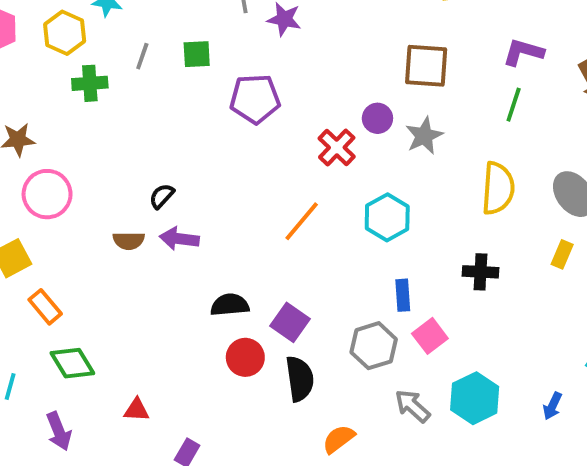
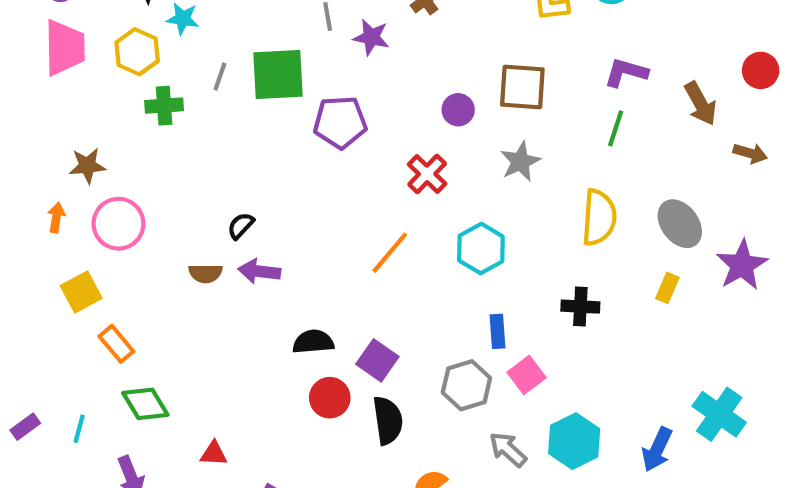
green square: (197, 54) -> (278, 75), size x1.8
purple circle: (377, 118) -> (458, 110), moved
blue arrow: (552, 406) -> (657, 449), size x1.5

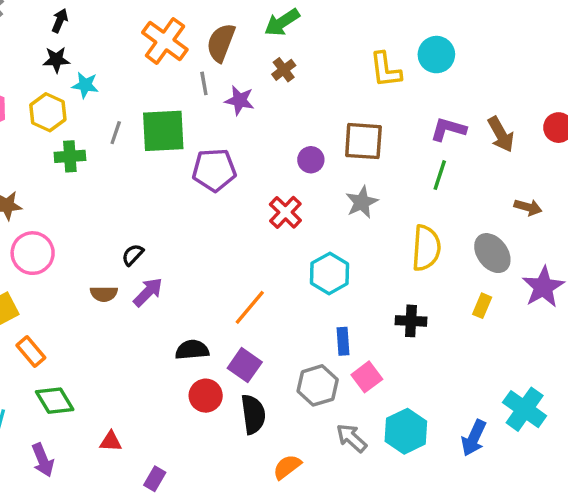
brown arrow: (701, 104) -> (501, 134), moved
brown arrow: (750, 153) -> (528, 207), moved
orange line: (390, 253) -> (250, 307), moved
purple arrow: (259, 271) -> (148, 292), turned 128

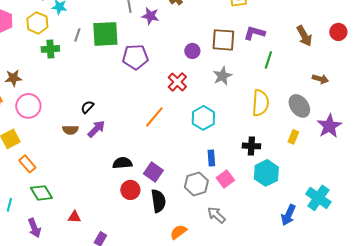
purple L-shape: (448, 129) -> (254, 33), moved
orange line: (250, 307) -> (154, 117), moved
cyan hexagon: (406, 431) -> (266, 173), moved

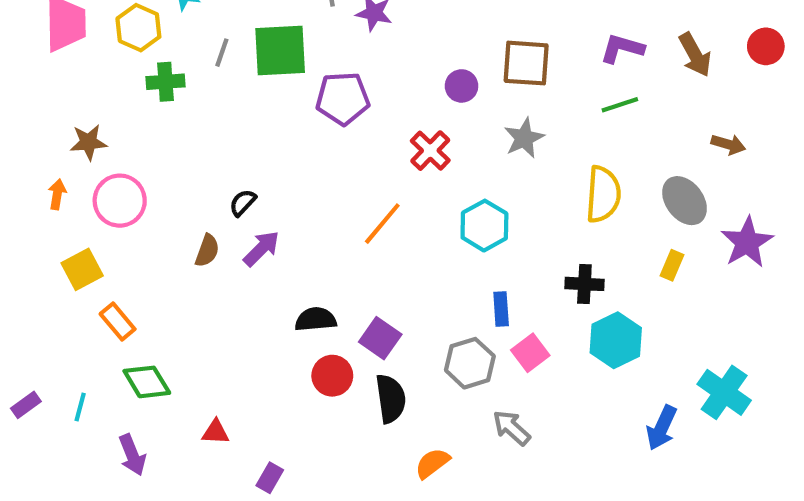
purple L-shape: (254, 33) -> (622, 48), moved
green line: (268, 60) -> (620, 105), turned 54
brown semicircle: (70, 130) -> (207, 251), turned -70

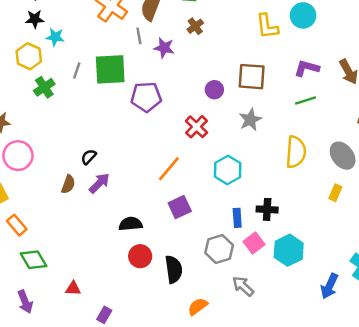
green cross: (166, 82) -> (44, 87), turned -30
black cross: (584, 284) -> (267, 209), moved
purple square: (380, 338) -> (180, 207), moved, turned 30
cyan hexagon: (616, 340) -> (289, 250), moved

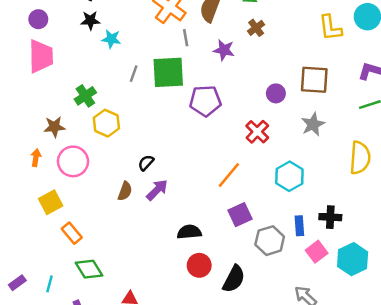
gray line: (139, 36) -> (186, 38), moved
yellow hexagon: (29, 56) -> (106, 123), moved
green cross: (44, 87) -> (85, 96), moved
gray hexagon: (219, 249) -> (270, 241), moved
black semicircle: (174, 269) -> (234, 279), turned 36

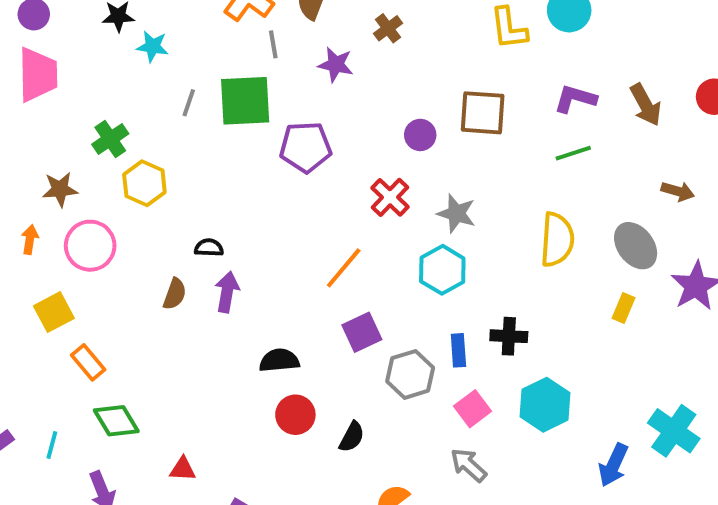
gray star: (313, 124) -> (456, 213), moved, turned -30
black semicircle: (146, 163) -> (209, 248), turned 49
purple arrow: (157, 190) -> (227, 292), turned -35
pink square: (317, 252) -> (473, 409), moved
black semicircle: (234, 279) -> (352, 437), size x0.7

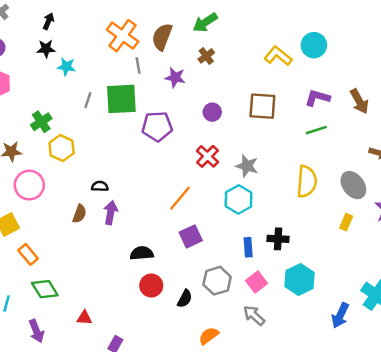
yellow L-shape: (509, 28) -> (278, 56), turned 136
purple circle: (420, 135) -> (212, 112), moved
gray hexagon: (410, 374) -> (217, 281), moved

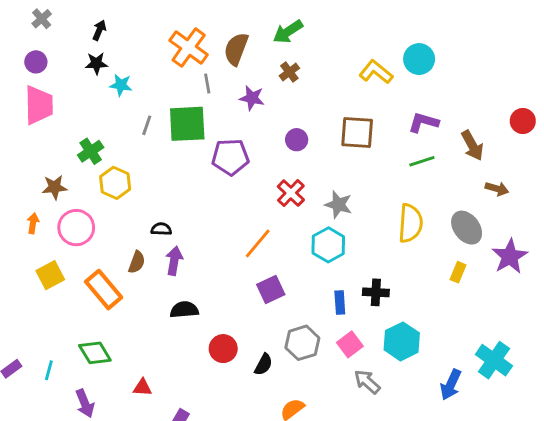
brown arrow: (359, 101) -> (472, 145), moved
black semicircle: (142, 253) -> (184, 310), moved
orange rectangle: (28, 254) -> (104, 290), moved, size x1.5
gray arrow: (254, 315) -> (367, 382), moved

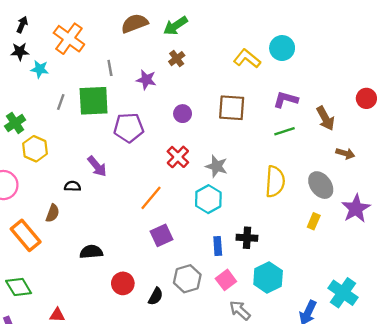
orange cross: (189, 48) -> (69, 39), moved
brown semicircle: (236, 49) -> (135, 23), moved, turned 48
purple arrow: (174, 261) -> (97, 166), moved, turned 130

